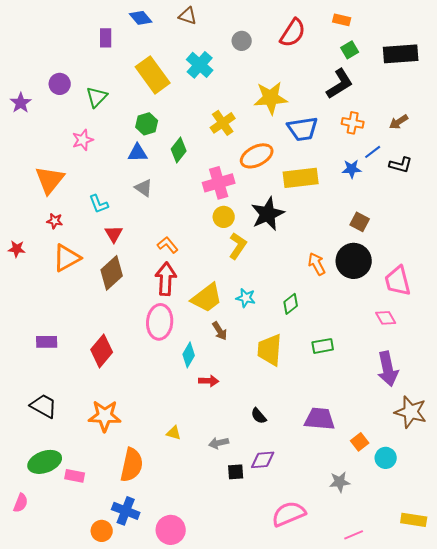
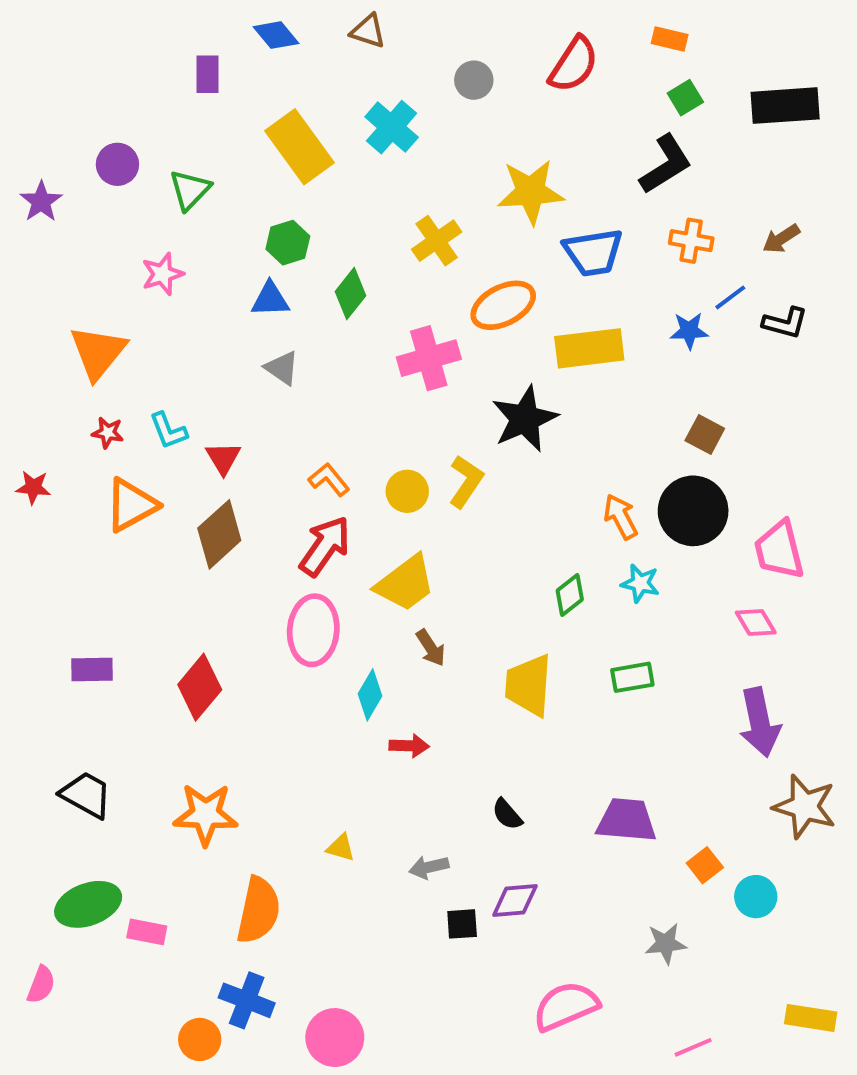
cyan L-shape: (99, 204) -> (168, 431), moved
yellow circle: (224, 217) -> (407, 491), moved
red arrow: (166, 279) -> (325, 546), turned 32
cyan star: (246, 298) -> (640, 583), moved

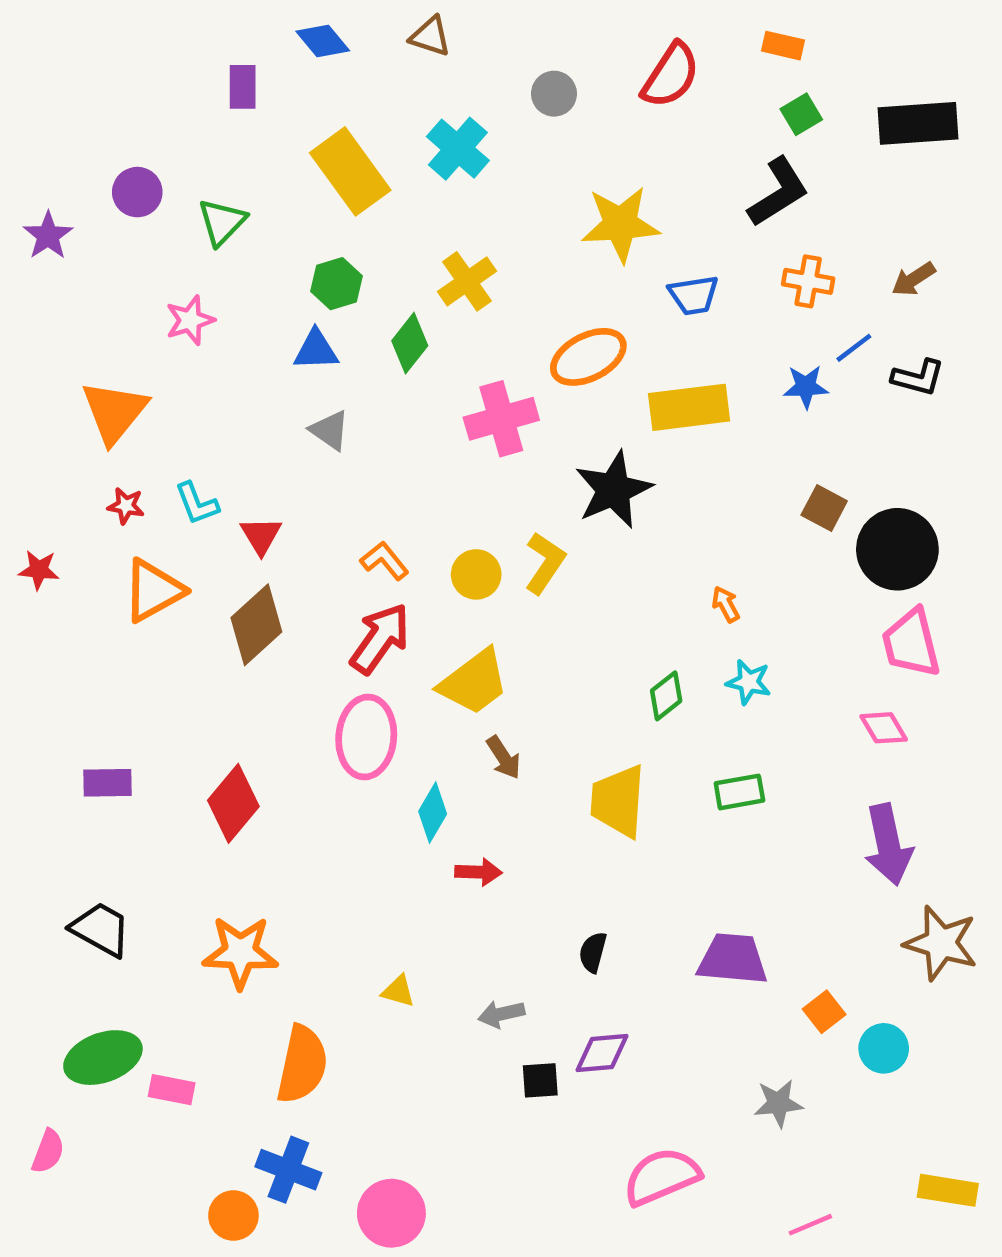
yellow cross: (437, 241) -> (467, 281), moved
blue trapezoid: (593, 252) -> (694, 295), size x0.7
black circle: (693, 511) -> (897, 549), moved
orange arrow: (621, 517) -> (726, 604), size x0.7
black semicircle: (507, 814) -> (593, 952), turned 56

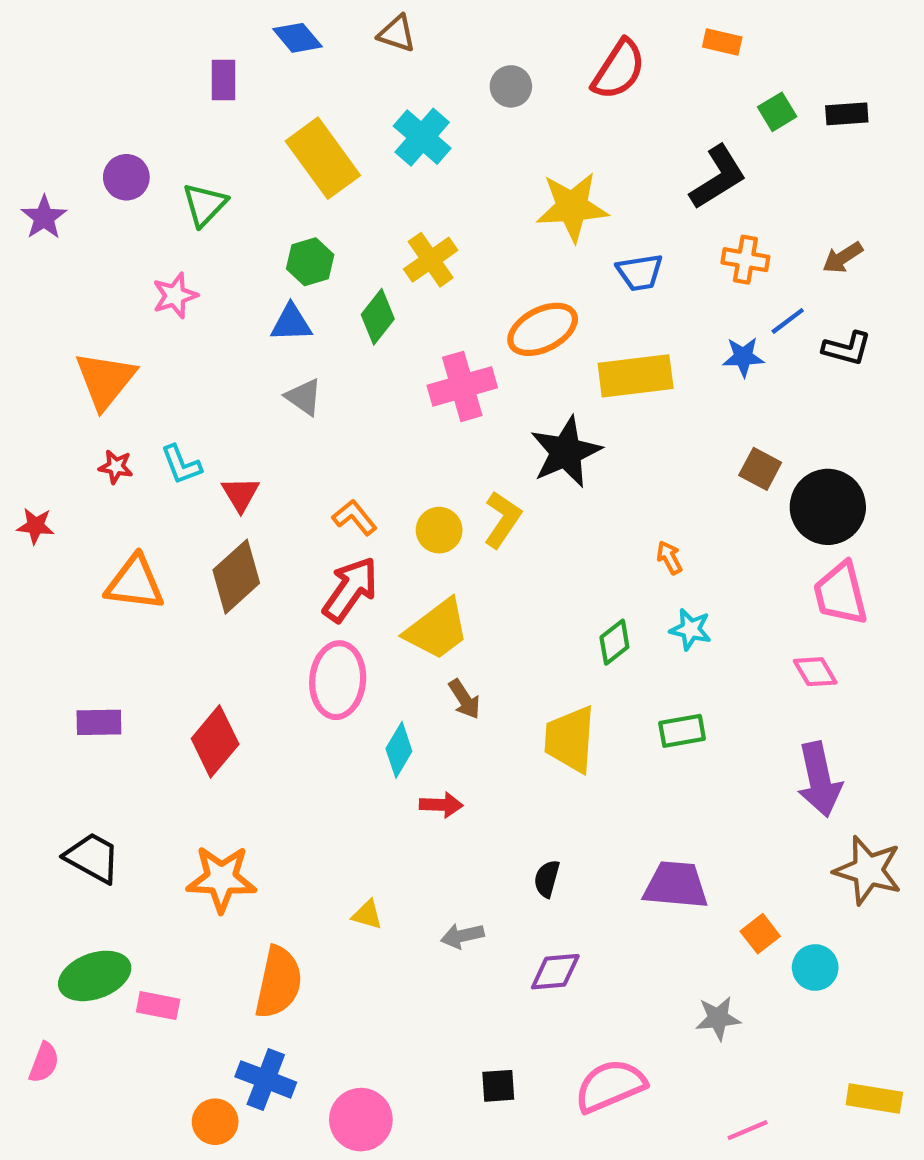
green square: (801, 114) -> (777, 112), moved
black rectangle: (918, 123) -> (847, 114), size x0.6
orange triangle: (153, 590) -> (135, 583), moved, turned 36
black square: (540, 1080) -> (498, 1086), moved

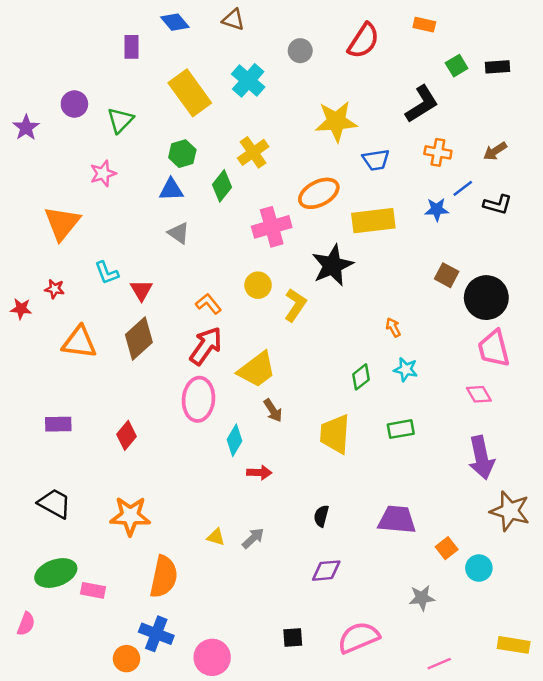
red star: (116, 467) -> (55, 289), moved
yellow circle: (439, 530) -> (258, 285), moved
red diamond: (215, 741) -> (127, 435), size x0.7
gray arrow: (462, 936) -> (253, 538), moved, turned 150

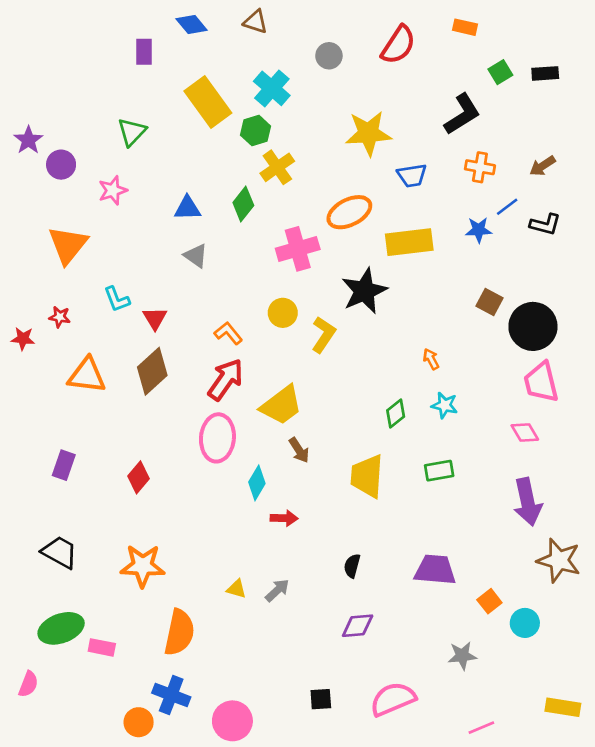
purple circle: (74, 104) -> (61, 165), moved
green hexagon: (182, 154) -> (256, 131), moved
purple rectangle: (58, 424) -> (64, 465), turned -70

